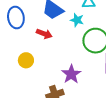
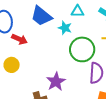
red arrow: (44, 34) -> (19, 39), moved

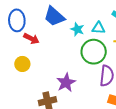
cyan triangle: (78, 11) -> (99, 28), moved

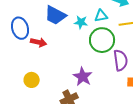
yellow circle: (22, 64) -> (32, 80), moved

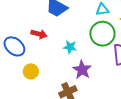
cyan star: (81, 22) -> (70, 47), moved
blue ellipse: (20, 28) -> (14, 46), moved, turned -35

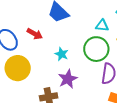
yellow circle: (31, 71) -> (18, 68), size x1.6

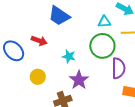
yellow circle: (18, 68) -> (38, 77), moved, size x0.6

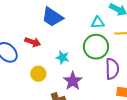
yellow circle: (38, 77) -> (38, 74), moved

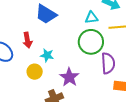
red arrow: (33, 42) -> (27, 40), turned 63
cyan star: (62, 57) -> (47, 55), moved

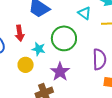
cyan triangle: (92, 18) -> (84, 13), turned 40
green circle: (91, 42) -> (64, 38), moved

